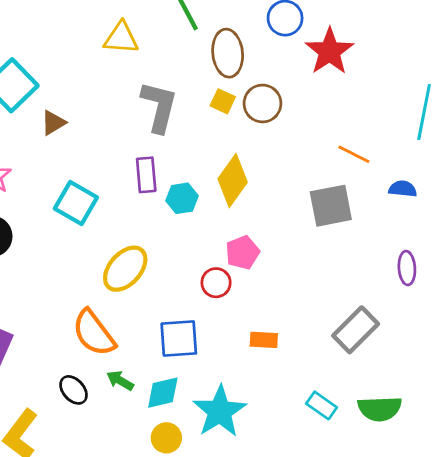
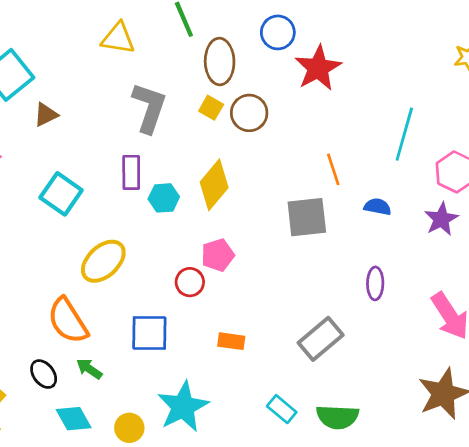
orange line: (354, 154) -> (333, 169), turned 40
cyan diamond: (163, 393) -> (74, 419), moved, turned 69

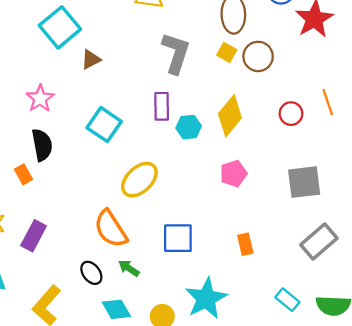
gray square: (307, 217) -> (304, 182), moved
red circle: (190, 282) -> (291, 114), moved
orange rectangle: (231, 341) -> (245, 244), turned 70

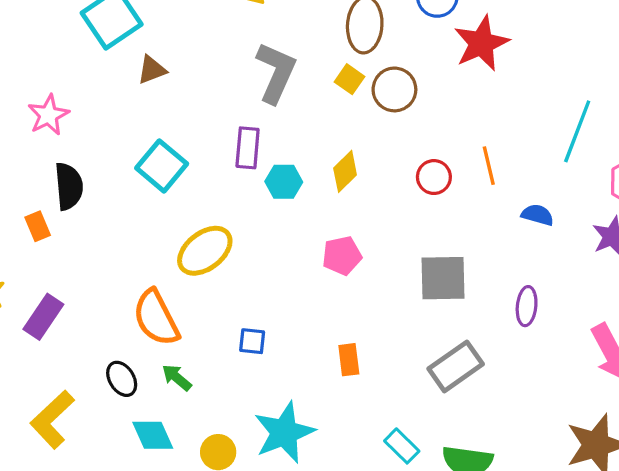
pink star: (40, 98) -> (48, 115), moved
yellow diamond: (230, 116) -> (345, 171), size x0.7
blue square: (178, 238) -> (252, 341), size x0.6

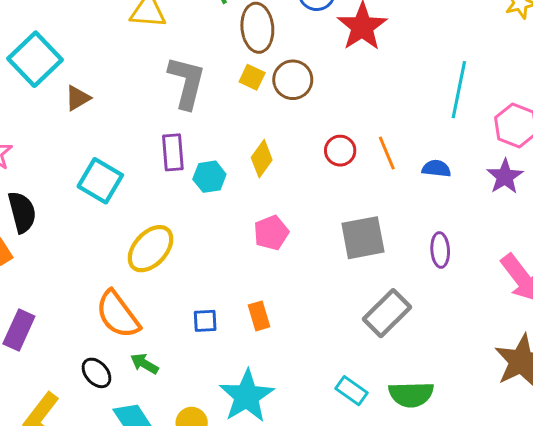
orange line: (489, 166) -> (387, 153), moved
orange rectangle: (349, 360) -> (259, 316), moved

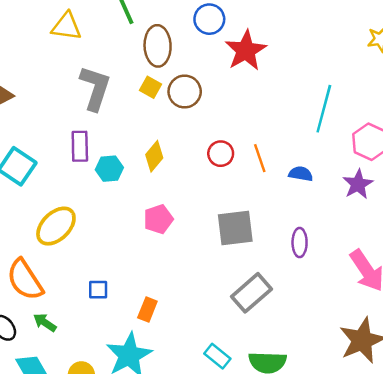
orange rectangle: (259, 316) -> (147, 309), moved, turned 35

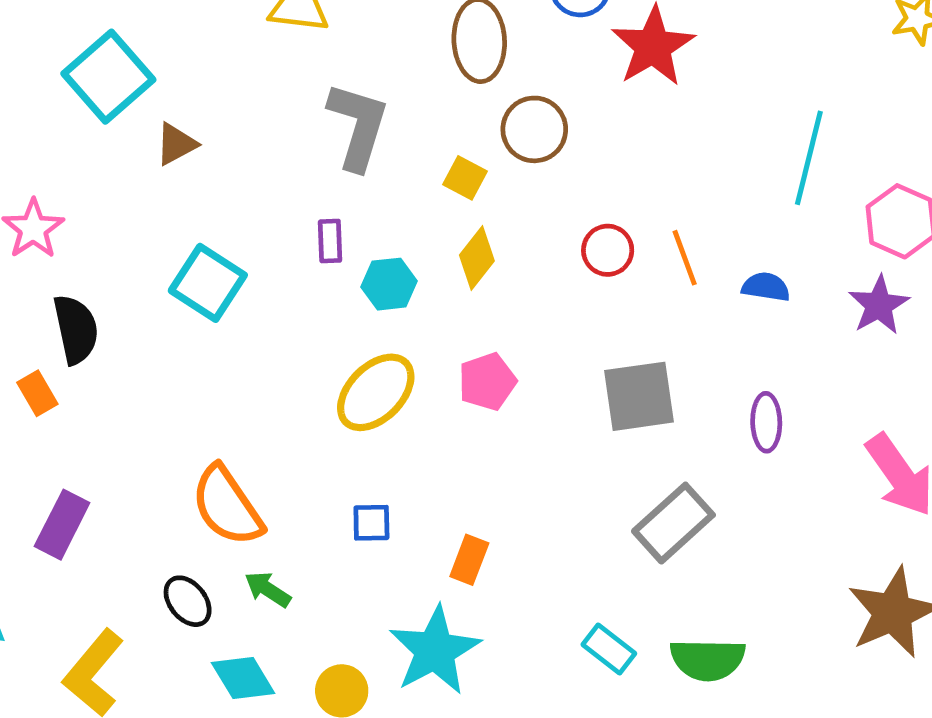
yellow square: (150, 87) -> (465, 178), moved
purple rectangle: (80, 146) -> (330, 241), size x0.7
yellow ellipse: (56, 226) -> (376, 392), moved

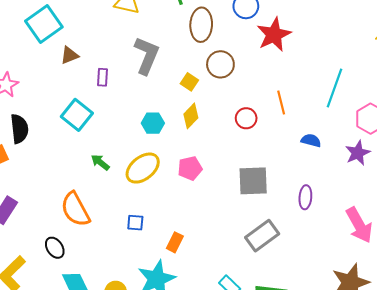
purple rectangle: (330, 241) -> (102, 77), moved
orange line: (685, 258) -> (281, 102), moved
green arrow: (268, 589) -> (100, 162), moved

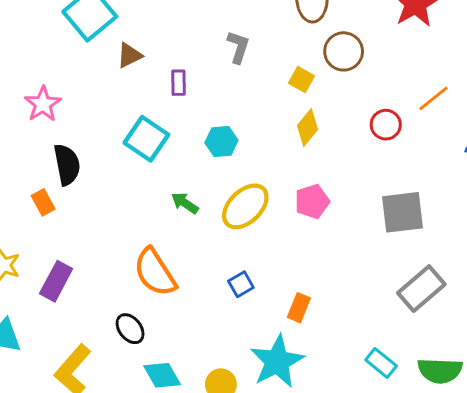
gray L-shape: (147, 55) -> (238, 47), size x0.6
orange line: (281, 102) -> (433, 98), turned 70
cyan hexagon: (153, 123) -> (221, 141), moved
blue square: (135, 223) -> (241, 284), turned -30

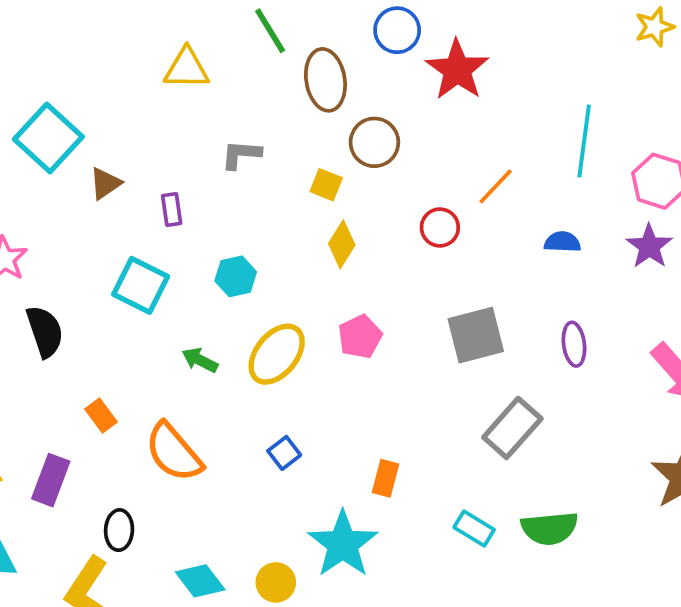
gray L-shape: (238, 47) -> (241, 154), turned -96
orange rectangle: (43, 202) -> (101, 416), moved
orange rectangle: (299, 308) -> (386, 478), moved
black ellipse: (130, 329) -> (119, 530), moved, turned 48

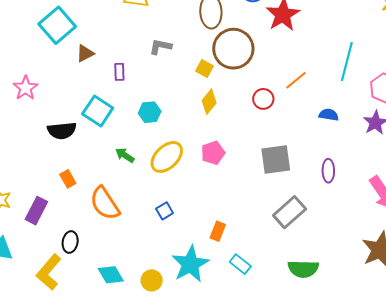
brown circle: (374, 142) -> (233, 49), size x1.5
black semicircle: (45, 331) -> (62, 131), moved, turned 96
cyan rectangle: (474, 529) -> (240, 264), moved

